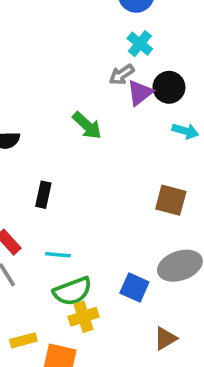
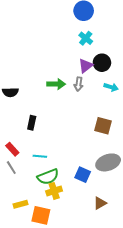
gray arrow: (122, 75) -> (79, 84), moved, turned -48
green arrow: (87, 126) -> (56, 84), turned -42

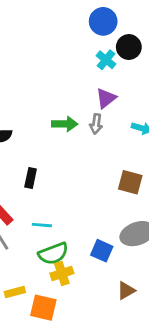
black circle: (102, 63) -> (129, 47), moved

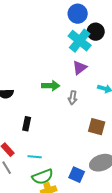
cyan cross: (106, 60) -> (80, 41), size x1.6
gray arrow: (96, 124) -> (73, 98), moved

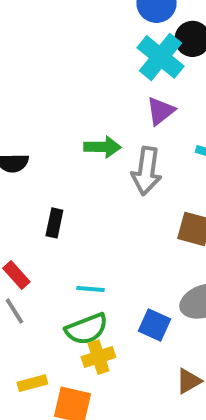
gray arrow: (73, 98) -> (146, 171), size x1.6
cyan line: (35, 157) -> (90, 289), moved

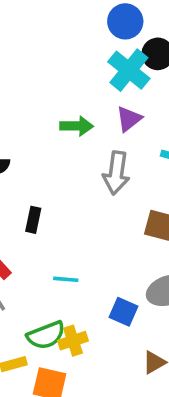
green arrow: (102, 147) -> (77, 126), moved
green semicircle: (86, 329) -> (46, 335), moved

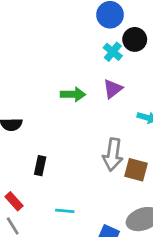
cyan cross: (129, 70) -> (113, 52), size x0.6
gray arrow: (116, 173) -> (113, 155), moved

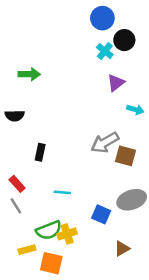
purple triangle: (113, 89) -> (116, 83), moved
green arrow: (73, 94) -> (29, 74), moved
gray arrow: (113, 155) -> (105, 142), turned 52

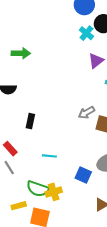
gray arrow: (105, 142) -> (86, 113), size x0.7
green semicircle: (49, 230) -> (38, 189), turned 40

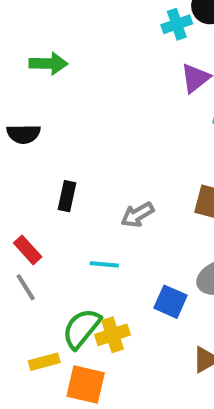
cyan cross: (86, 33) -> (177, 24), turned 32
gray arrow: (86, 113) -> (137, 215), moved
green semicircle: (38, 189) -> (82, 329), turned 110

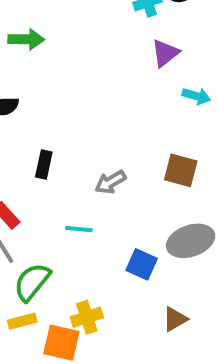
green semicircle: (82, 329) -> (32, 282), moved
yellow cross: (113, 335) -> (87, 317), moved

